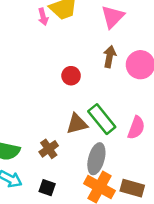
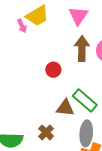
brown arrow: (110, 57) -> (82, 48), size x1.4
brown triangle: (77, 124) -> (65, 108), turned 30

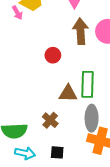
green rectangle: (85, 100) -> (87, 84), turned 55

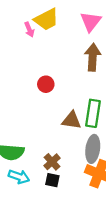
red circle: (53, 55) -> (46, 84), moved
brown cross: (50, 120) -> (52, 162), moved

